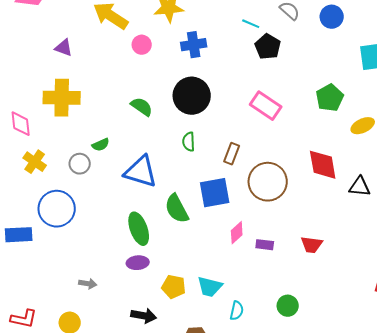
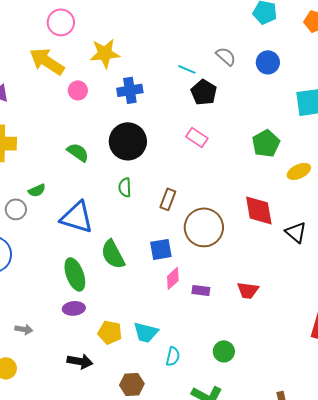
pink rectangle: (266, 106) -> (197, 137), moved, size x0.7
black triangle: (360, 187) -> (296, 232), turned 35
blue square: (215, 193) -> (161, 249), moved, size x0.7

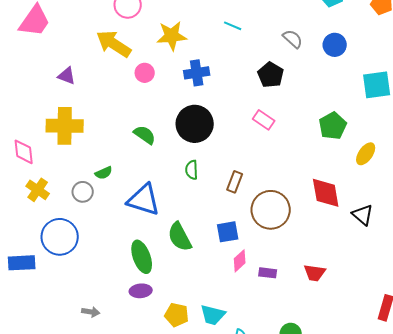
cyan line: (187, 69) -> (233, 26), moved
yellow ellipse: (299, 171) -> (366, 154), turned -30

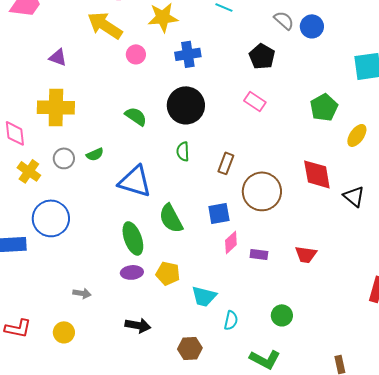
blue circle: (335, 45) -> (312, 26), moved
gray circle: (83, 192) -> (64, 158), moved
yellow pentagon: (177, 315) -> (168, 273), moved

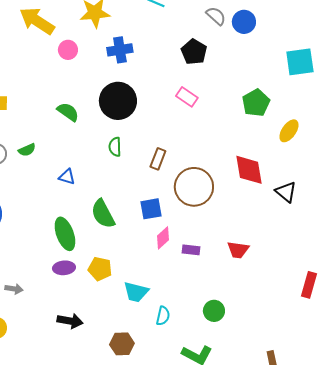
blue triangle: (135, 181) -> (67, 177), size x0.5

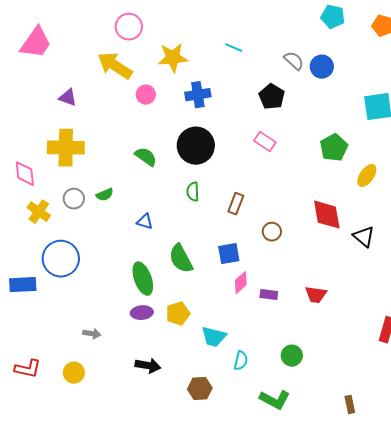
brown circle: (194, 187) -> (272, 232), size x0.5
yellow pentagon: (100, 269) -> (178, 314), turned -30

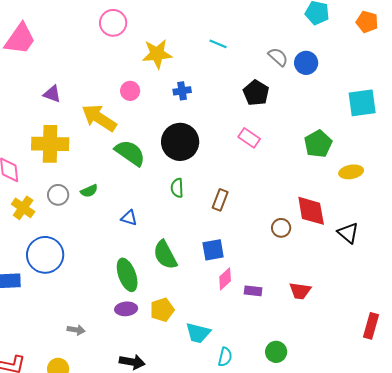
yellow arrow: (115, 66) -> (99, 118), moved
blue cross: (198, 95) -> (182, 91), size x0.7
green semicircle: (146, 157) -> (130, 153), size x1.4
yellow ellipse: (367, 176) -> (351, 172), turned 45
brown circle: (272, 232) -> (281, 228), moved

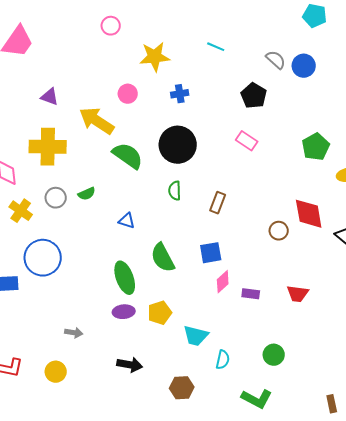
pink circle: (113, 23) -> (111, 26), size x0.7

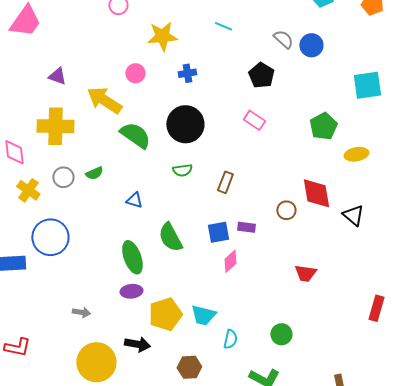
green semicircle: (175, 191) -> (182, 170), turned -96
purple rectangle: (251, 294) -> (246, 227), moved
yellow pentagon: (160, 313) -> (165, 314), moved, size x1.4
yellow circle: (56, 372) -> (96, 362), moved, size x1.8

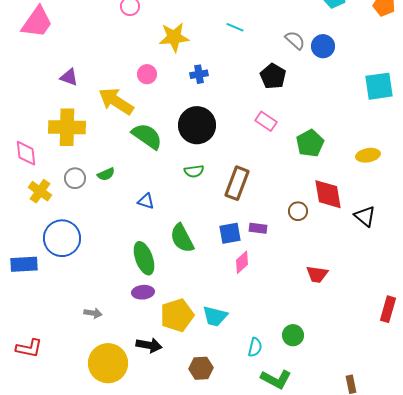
green pentagon: (323, 126) -> (310, 143), moved
brown rectangle: (225, 182) -> (237, 183), size x1.5
cyan semicircle: (230, 339) -> (255, 347), moved

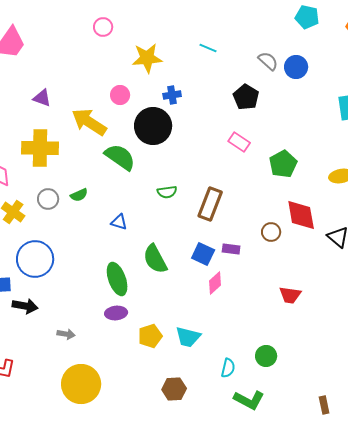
black circle: (197, 125) -> (153, 126), moved
blue square: (230, 233) -> (203, 254), turned 35
yellow pentagon: (177, 315) -> (150, 336), size x0.7
black arrow: (149, 345) -> (25, 306), moved

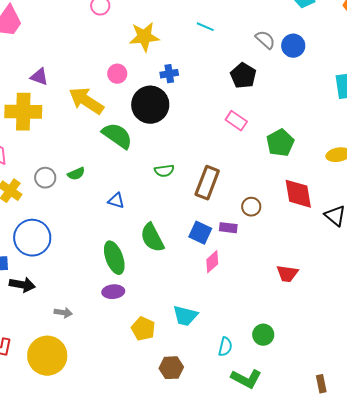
yellow cross: (40, 148) -> (23, 112), moved
brown circle: (271, 232) -> (251, 207), moved
yellow pentagon: (150, 336) -> (143, 329), moved, turned -30
yellow circle: (81, 384) -> (47, 356), moved

